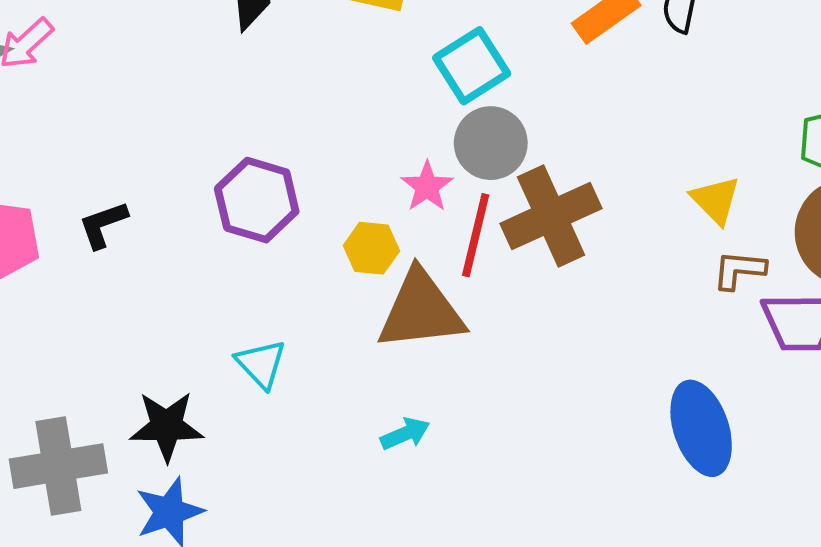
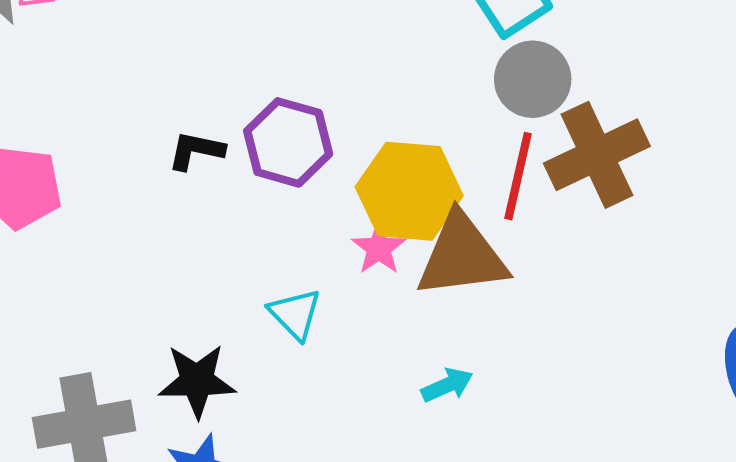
pink star: (427, 187) -> (379, 248), moved
black L-shape: (103, 225) -> (196, 151), moved, turned 32
yellow hexagon: (371, 248) -> (409, 191), size x1.8

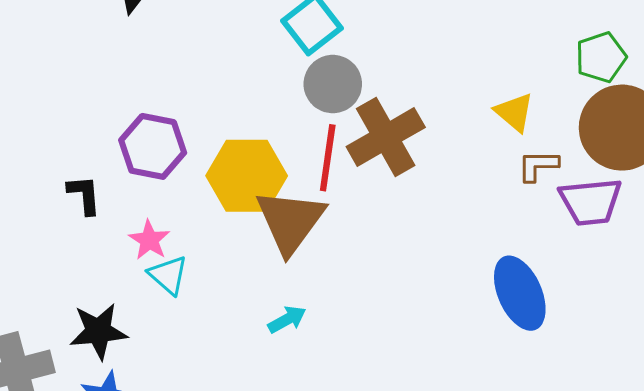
black L-shape: (196, 151) -> (84, 195), moved, turned 78
pink star: (379, 248) -> (149, 240), moved
brown triangle: (462, 256) -> (290, 221), turned -42

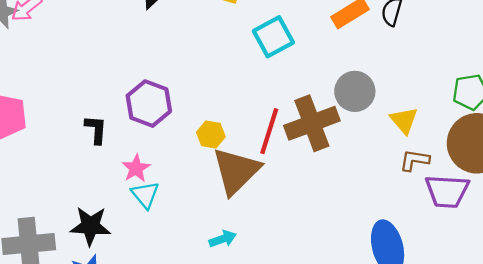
gray circle: (333, 84) -> (355, 91), moved
yellow hexagon: (247, 176) -> (211, 135), size x0.5

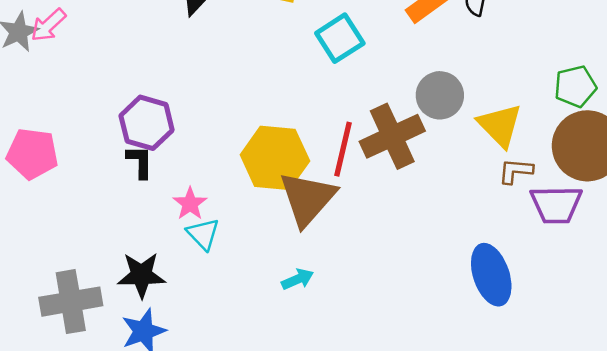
purple hexagon: (149, 104) -> (147, 123), moved
yellow triangle: (404, 120) -> (500, 125), size x1.4
yellow hexagon: (211, 135) -> (275, 158), size x2.0

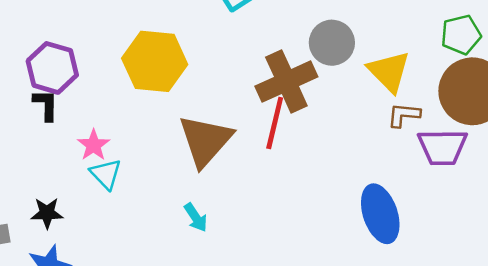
red line: (343, 149) -> (275, 123), moved
yellow hexagon: (275, 158) -> (155, 61), moved
black star: (141, 275) -> (47, 213), size x0.7
cyan arrow: (298, 279) -> (196, 217), turned 80

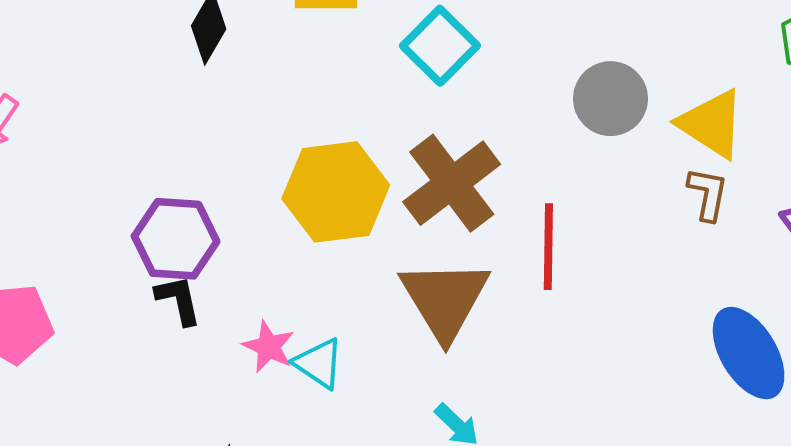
brown cross: (286, 82) -> (452, 183), moved
brown L-shape: (404, 115) -> (708, 194), moved, turned 108
cyan triangle: (106, 174) -> (319, 363), moved

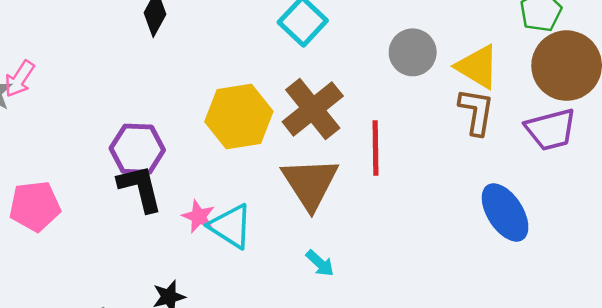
brown L-shape: (708, 194) -> (476, 112), size x1.4
black L-shape: (178, 300) -> (140, 188), size x1.5
cyan triangle: (319, 363) -> (231, 226), size x1.4

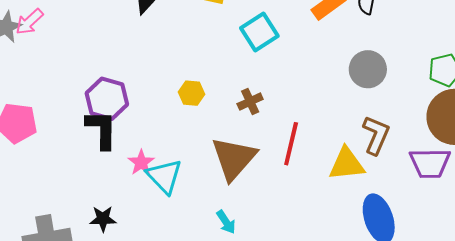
gray circle: (413, 52) -> (368, 69), moved
yellow triangle: (478, 67) -> (347, 164), moved, turned -51
brown cross: (313, 109) -> (250, 102), size x0.5
yellow hexagon: (239, 116) -> (192, 93), size x0.5

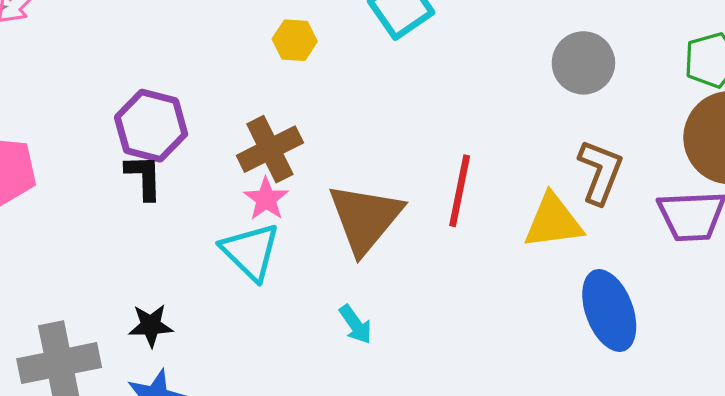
yellow hexagon: (192, 93) -> (295, 40), moved
brown cross: (250, 102) -> (270, 149), moved, size x1.5
black L-shape: (102, 129) -> (144, 177), size x0.7
pink star: (141, 163) -> (266, 199), moved

